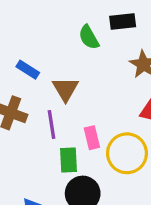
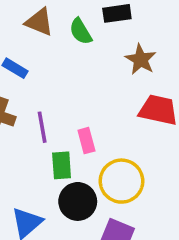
brown triangle: (66, 89) -> (39, 22), moved, turned -36
yellow circle: (127, 153) -> (121, 181), moved

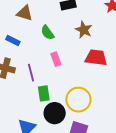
green semicircle: (81, 31) -> (47, 33), moved
pink rectangle: (86, 141) -> (56, 59), moved

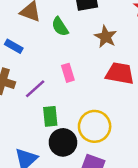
green semicircle: (47, 33) -> (60, 27), moved
purple line: (31, 73) -> (35, 89), turned 60

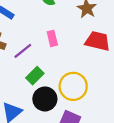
green rectangle: (50, 116) -> (35, 76), turned 48

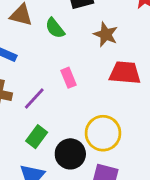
green rectangle: (35, 76) -> (37, 137), moved

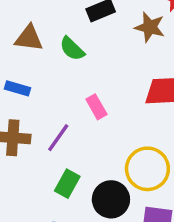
brown star: (106, 34) -> (150, 27), moved

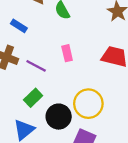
purple line: (58, 138) -> (36, 66), turned 66

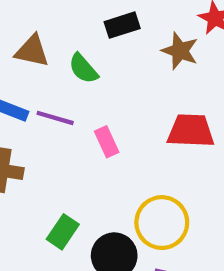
purple line: (36, 66) -> (55, 118), moved

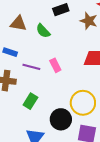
purple line: (55, 118) -> (31, 67), moved
green rectangle: (63, 232) -> (30, 101), moved

